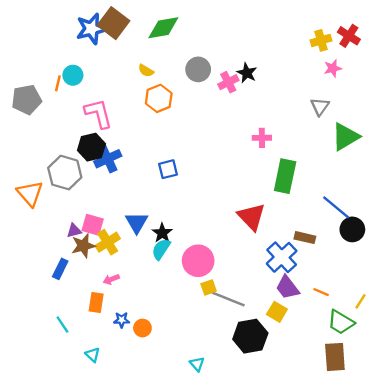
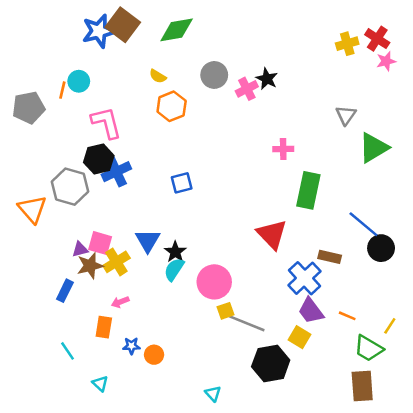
pink star: (333, 68) -> (386, 61), moved

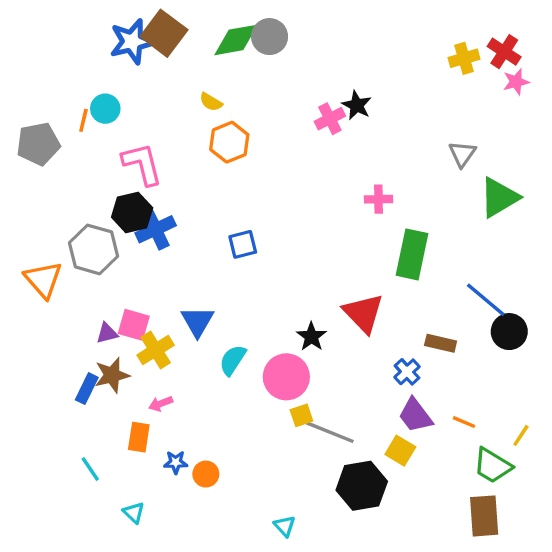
gray circle: (214, 75) -> (270, 37), moved
black star: (175, 252) -> (311, 337), moved
brown star: (90, 266) -> (112, 375), moved
blue cross: (305, 278) -> (407, 372), size x0.6

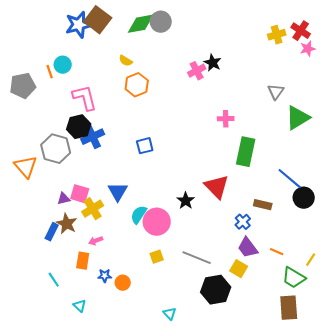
orange line: (83, 120) -> (50, 72), turned -32
brown star: (112, 375) -> (67, 224), turned -30
pink circle: (286, 377) -> (157, 222), moved
yellow square: (301, 415) -> (157, 257), moved

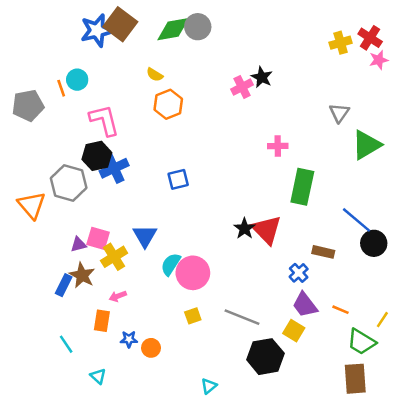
black star: (186, 201) -> (245, 229), moved
cyan triangle: (170, 314) -> (209, 386), turned 32

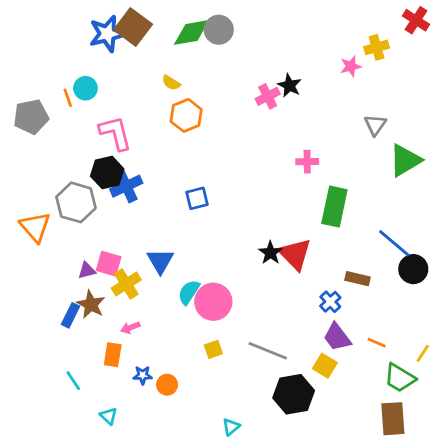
red cross: (370, 38) -> (416, 20), moved
pink star: (379, 60) -> (351, 66), moved

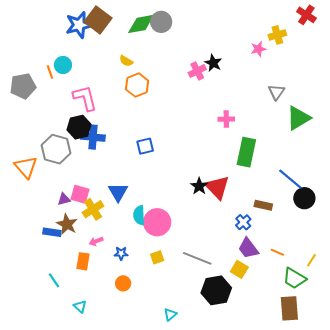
blue cross: (126, 186) -> (93, 137), turned 30
cyan semicircle: (189, 292) -> (139, 215), turned -36
blue rectangle: (71, 315) -> (52, 232), turned 72
blue star: (143, 375) -> (121, 253), moved

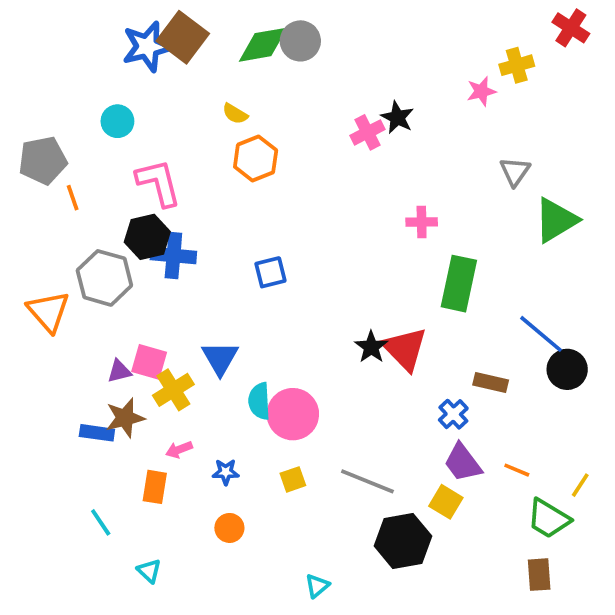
orange line: (50, 72) -> (73, 198), moved
brown star: (67, 224) -> (125, 418), turned 30
brown rectangle: (289, 308) -> (539, 575), size x0.7

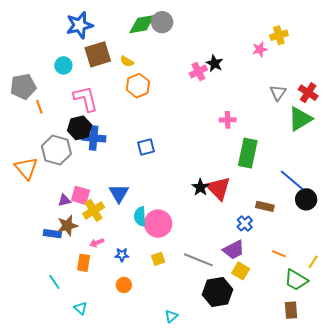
red cross: (571, 28) -> (308, 93), moved
brown square: (183, 37) -> (98, 54), moved, turned 36
purple trapezoid: (463, 463) -> (234, 250), moved, turned -80

